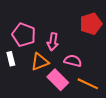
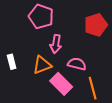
pink pentagon: (24, 35) -> (41, 17), moved
orange line: (88, 84) -> (93, 88), turned 50

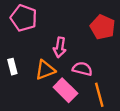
pink pentagon: (41, 17) -> (24, 18), moved
red pentagon: (96, 25) -> (103, 27), turned -30

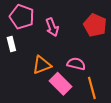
pink arrow: (60, 47) -> (52, 27), moved, turned -30
white rectangle: (12, 67) -> (11, 44), moved

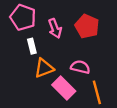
red pentagon: (95, 25) -> (87, 26), moved
white rectangle: (11, 44) -> (32, 46), moved

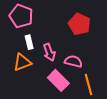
pink arrow: (55, 28) -> (49, 52), moved
orange triangle: (44, 68) -> (22, 62), moved

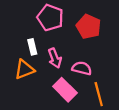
pink pentagon: (21, 16) -> (50, 18), moved

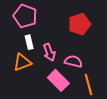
pink pentagon: (50, 18) -> (25, 16), moved
red pentagon: (89, 27) -> (79, 24), turned 30

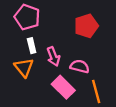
orange triangle: (22, 62) -> (24, 67), turned -48

